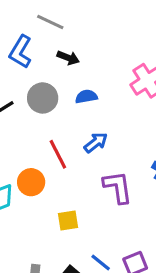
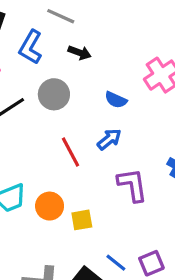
blue semicircle: (86, 97) -> (116, 100), moved, turned -145
orange circle: (31, 182) -> (50, 206), moved

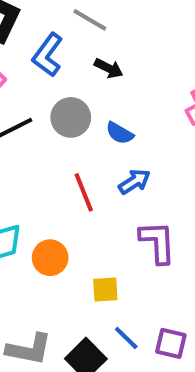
blue semicircle: (116, 100) -> (120, 133), moved
yellow square: (82, 220) -> (105, 289), moved
purple square: (151, 263) -> (171, 343), turned 30

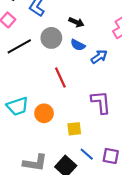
black arrow: (109, 68) -> (76, 22), moved
blue arrow: (134, 182) -> (99, 57), moved

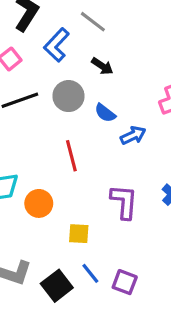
black arrow: (76, 22) -> (102, 66), moved

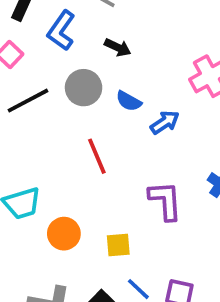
orange circle: (39, 203) -> (64, 234), moved

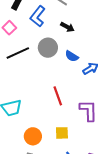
red line: (97, 156) -> (58, 96), moved
orange circle: (64, 234) -> (33, 136), moved

